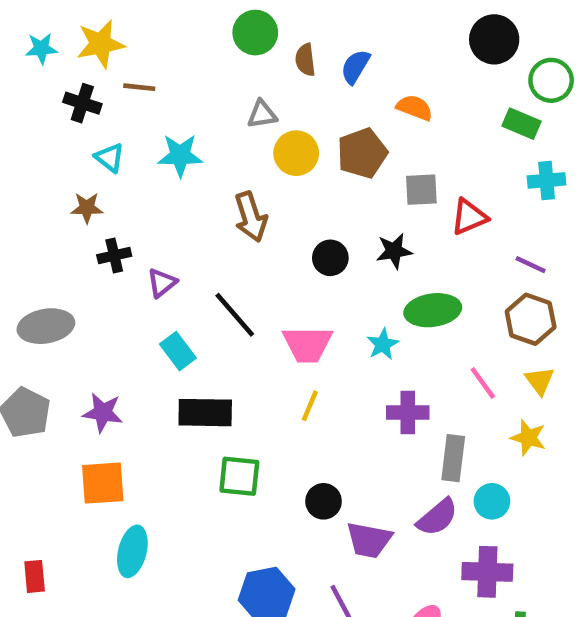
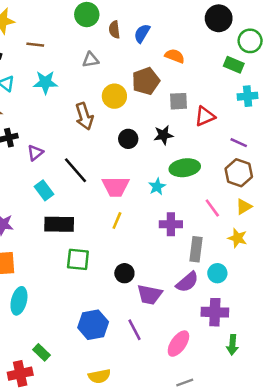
brown line: (139, 87) -> (35, 45), moved
yellow circle: (296, 153) -> (114, 96), moved
yellow triangle: (540, 381) -> (244, 207), turned 36

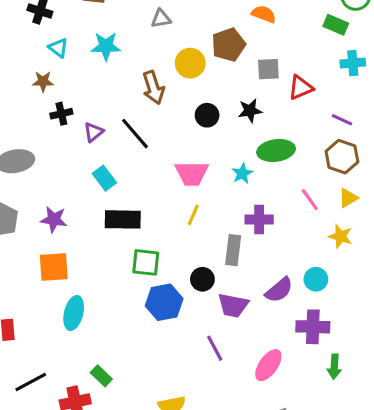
black line: (75, 170) -> (135, 134), moved
gray rectangle: (196, 249) -> (233, 250), moved
blue hexagon: (93, 325) -> (164, 302), moved

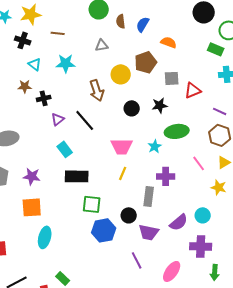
black cross: (61, 114) -> (44, 98), moved

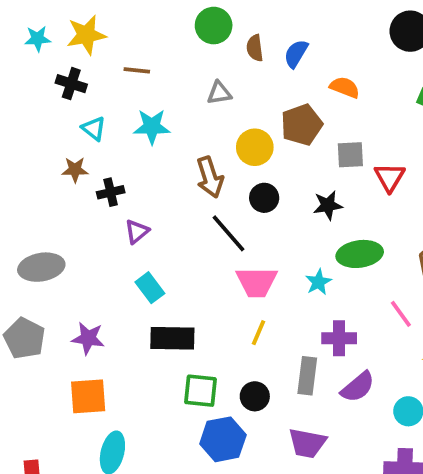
red triangle: (193, 90) -> (390, 177), turned -36
black circle: (132, 108) -> (264, 198), moved
black line: (85, 120) -> (229, 233), moved
black circle: (129, 215) -> (255, 396), moved
purple semicircle: (179, 222) -> (358, 387), moved

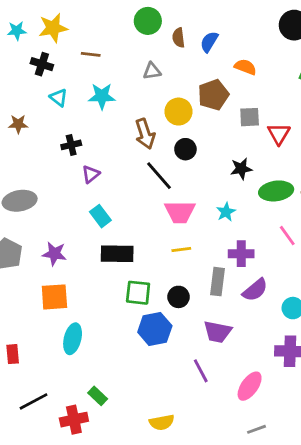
brown star: (75, 170) -> (18, 124), moved
black star: (328, 205) -> (241, 169), moved
green ellipse: (360, 254) -> (276, 191), moved
yellow line: (259, 333) -> (181, 250), turned 60

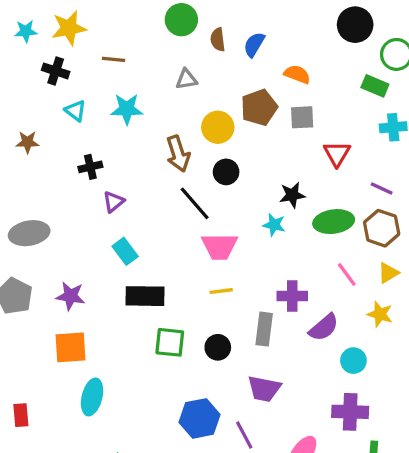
gray square: (250, 117) -> (302, 117), moved
cyan star: (226, 212) -> (274, 225), moved, turned -30
purple semicircle: (255, 290) -> (324, 327), moved
blue hexagon: (155, 329) -> (200, 418), moved

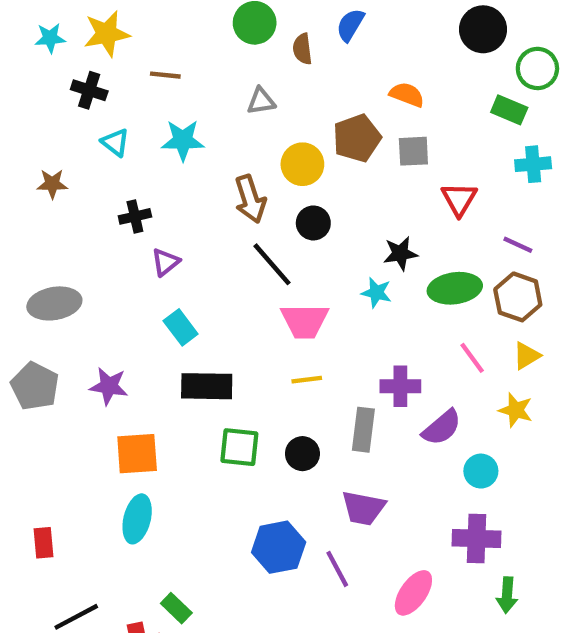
blue semicircle: (254, 44) -> (350, 25), moved
orange square: (71, 347) -> (137, 454), moved

